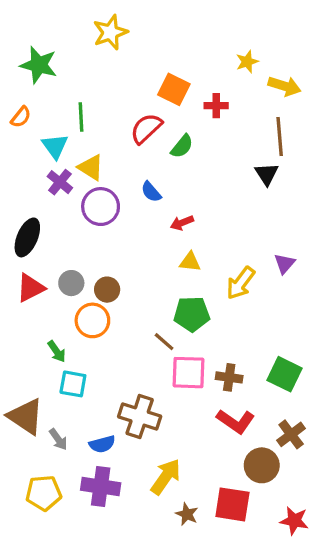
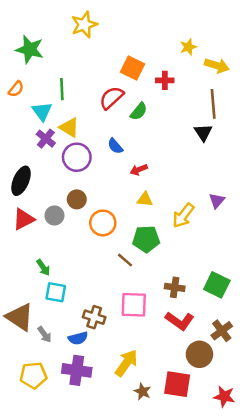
brown circle: (107, 290) -> (77, 199), moved
orange circle: (92, 320) -> (103, 223), moved
pink square: (188, 373) -> (134, 305), moved
brown cross: (140, 417) -> (94, 317), moved, size x0.7

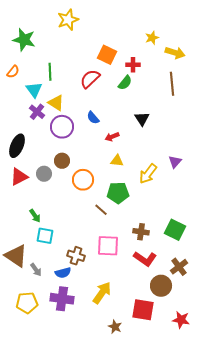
green semicircle: (139, 111) -> (125, 83), moved
black triangle: (203, 132) -> (142, 119), moved
brown star: (142, 391) -> (115, 327), moved

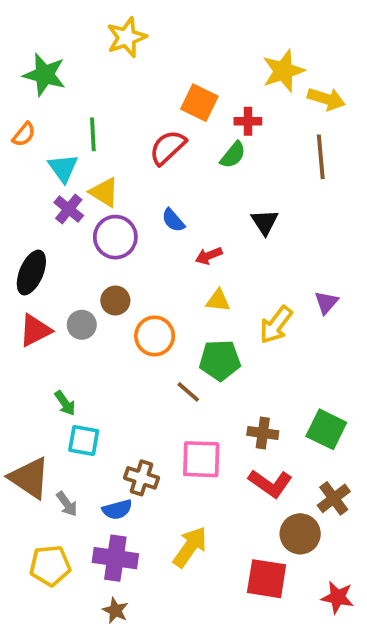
yellow star: (152, 38) -> (283, 71), size x1.6
brown star: (115, 327) -> (115, 610), moved

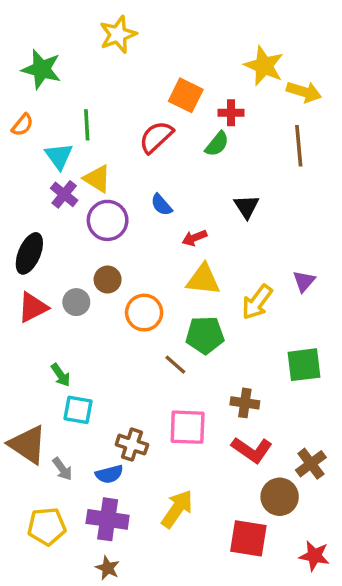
yellow star: (283, 71) -> (264, 66), turned -30
yellow triangle: (218, 301) -> (203, 280), size x1.5
green square: (326, 429) -> (304, 365), moved, turned -33

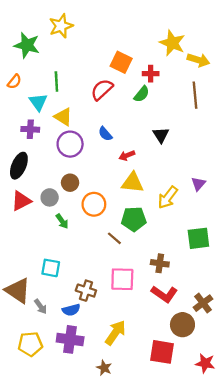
yellow star: (118, 34) -> (61, 26), moved
purple cross: (64, 194) -> (30, 129), moved, turned -36
green arrow: (61, 375) -> (62, 221), moved
brown star: (108, 568) -> (104, 368), moved

